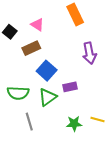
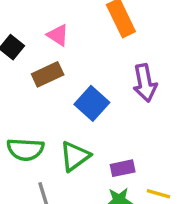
blue square: (47, 71) -> (92, 103), moved
purple rectangle: (70, 87) -> (123, 168), moved

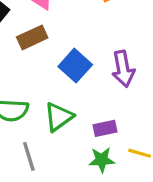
purple arrow: (145, 83) -> (123, 69), moved

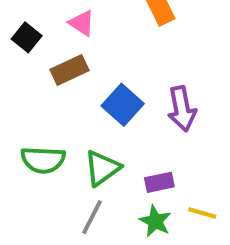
gray line: (29, 156) -> (92, 217), moved, turned 44
green star: (102, 160) -> (155, 221), turned 30

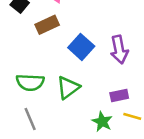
purple rectangle: (159, 182) -> (119, 95), moved
gray line: (92, 217) -> (30, 119), moved, turned -50

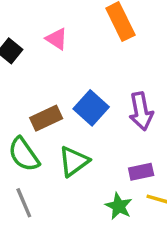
brown rectangle: (47, 25) -> (46, 118), moved
green semicircle: (30, 82) -> (24, 154), turned 52

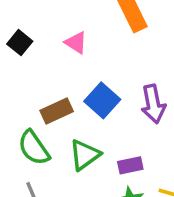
pink triangle: (57, 39) -> (76, 43), moved
purple rectangle: (141, 172) -> (130, 165), moved

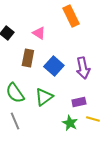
brown rectangle: (57, 111) -> (28, 58), moved, turned -54
purple rectangle: (130, 165) -> (79, 102), moved

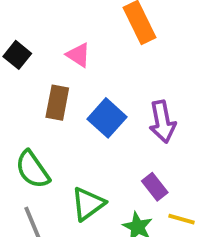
green triangle: (44, 97) -> (88, 204), moved
purple rectangle: (79, 102) -> (155, 187), turned 64

